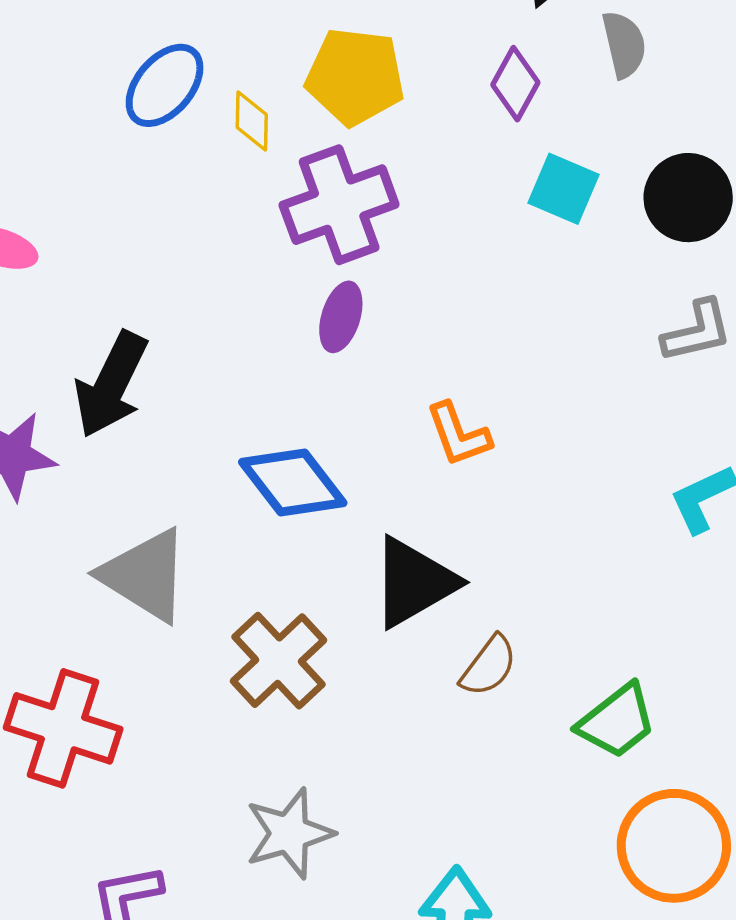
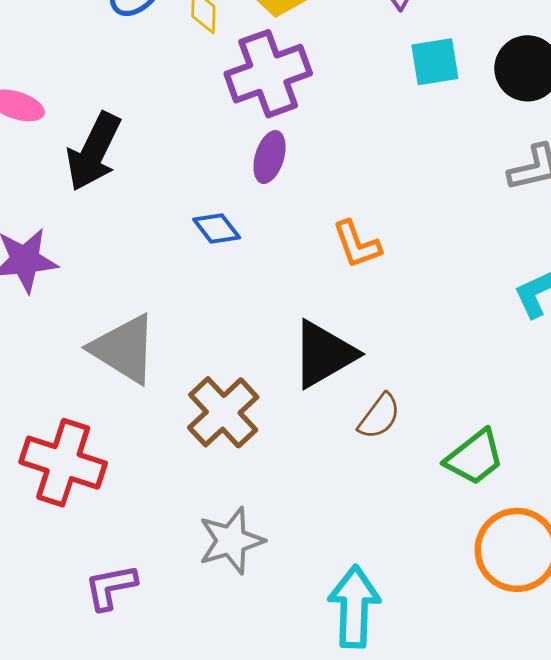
cyan square: (563, 189) -> (435, 62), turned -32
black arrow: (111, 385) -> (94, 152), moved
blue diamond: (293, 483) -> (217, 228), moved, size x0.6

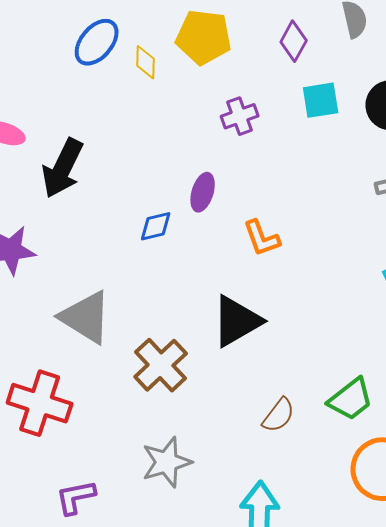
purple cross: (268, 74) -> (240, 116), moved, size x0.6
purple ellipse: (270, 157) -> (203, 192), moved
blue diamond: (217, 228) -> (156, 226), turned -66
brown semicircle: (379, 416) -> (279, 415), moved

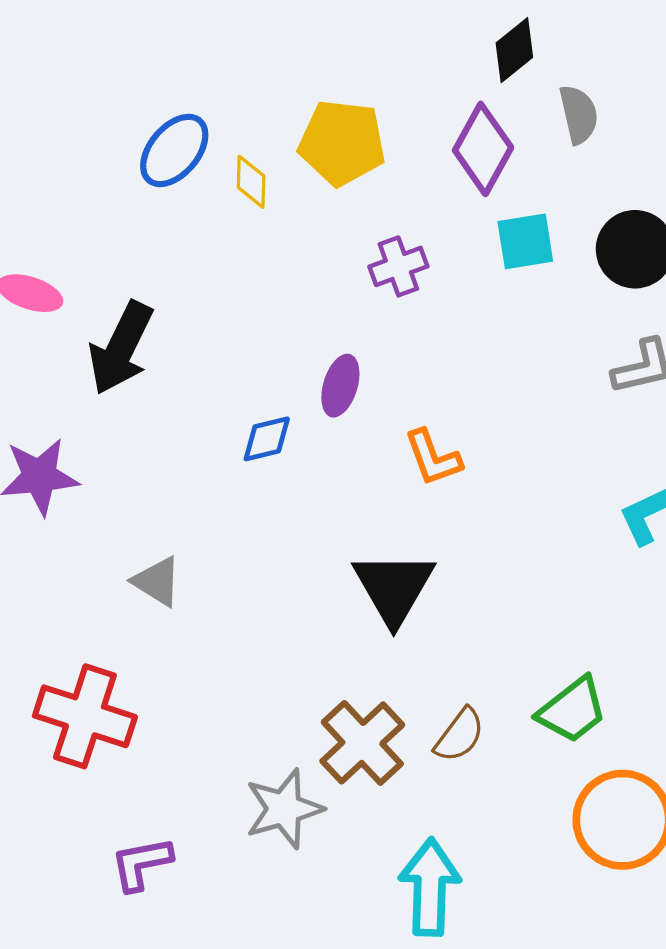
purple diamond: (294, 41) -> (483, 149), size x1.4
gray triangle: (86, 317) -> (157, 582), size x0.6
black triangle: (237, 321) -> (394, 588), turned -30
brown cross: (161, 365) -> (362, 743), moved

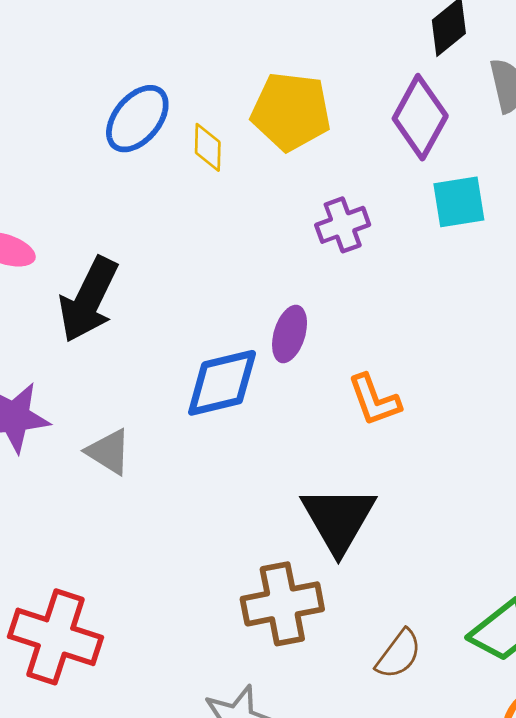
blue diamond: (267, 439) -> (222, 383), size x1.6
gray triangle: (157, 582) -> (109, 452), moved
brown cross: (362, 743) -> (282, 604), moved, turned 32

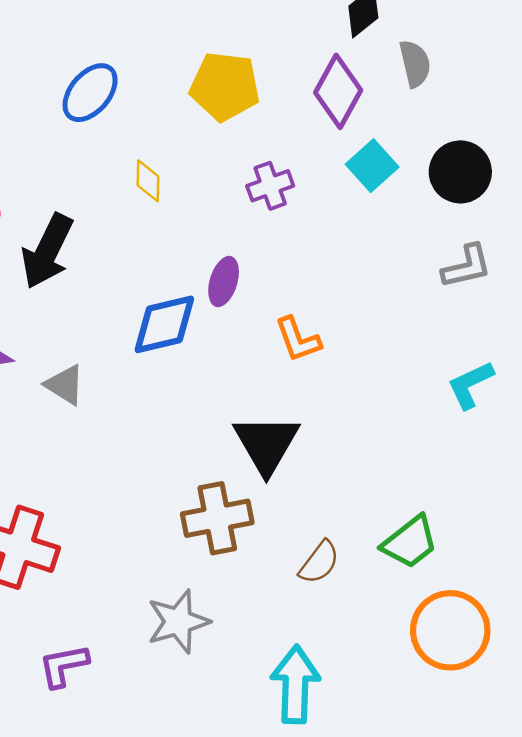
yellow diamond: (208, 147) -> (148, 181), moved
cyan square: (459, 202) -> (372, 166), turned -33

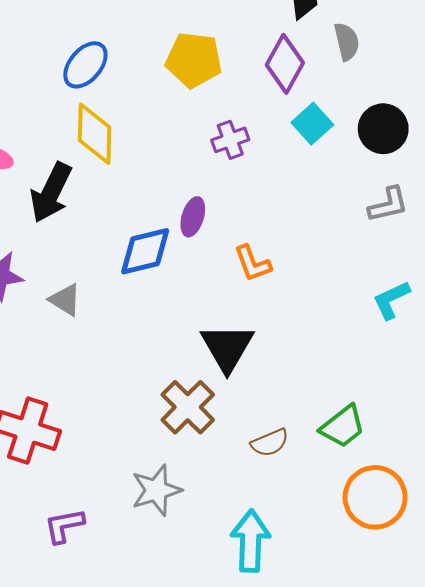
yellow diamond: (148, 181) -> (95, 134), moved, size x1.8
brown cross: (217, 518) -> (188, 407), turned -34
brown semicircle: (319, 562) -> (270, 443), turned 30

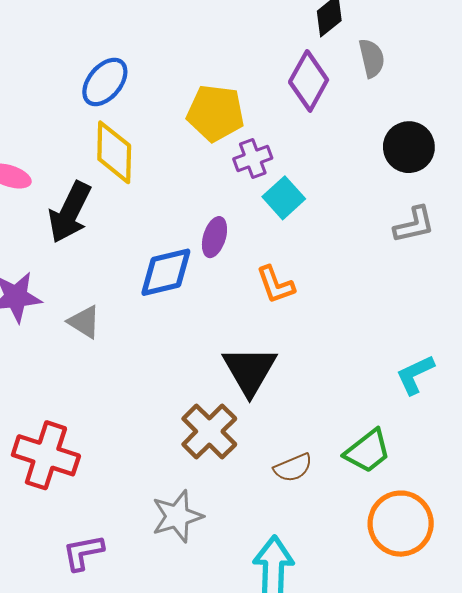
yellow pentagon: (194, 60) -> (216, 113), moved
cyan square: (312, 124) -> (284, 198), moved
cyan L-shape: (391, 300) -> (415, 375), moved

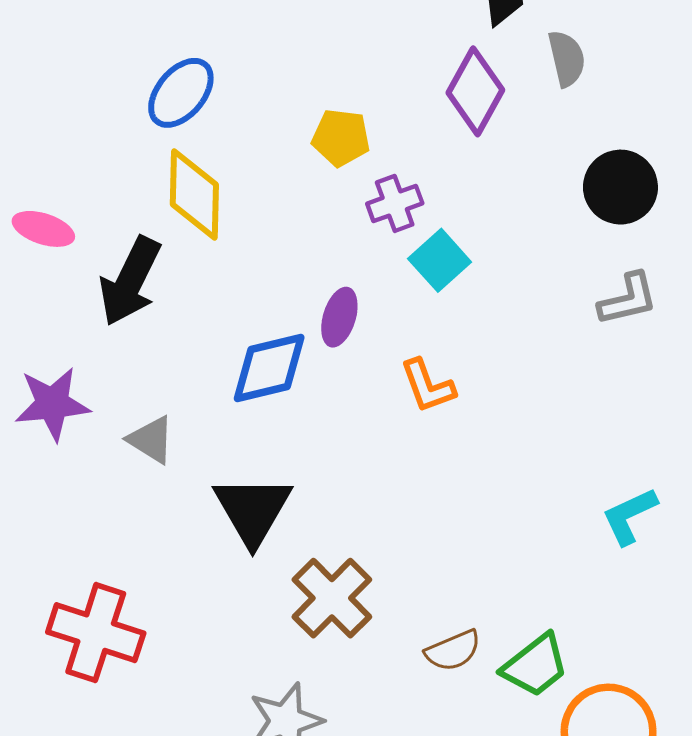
yellow pentagon: (216, 113) -> (341, 138), size x0.7
black triangle: (250, 370) -> (253, 510), moved
green trapezoid: (368, 451) -> (535, 665), moved

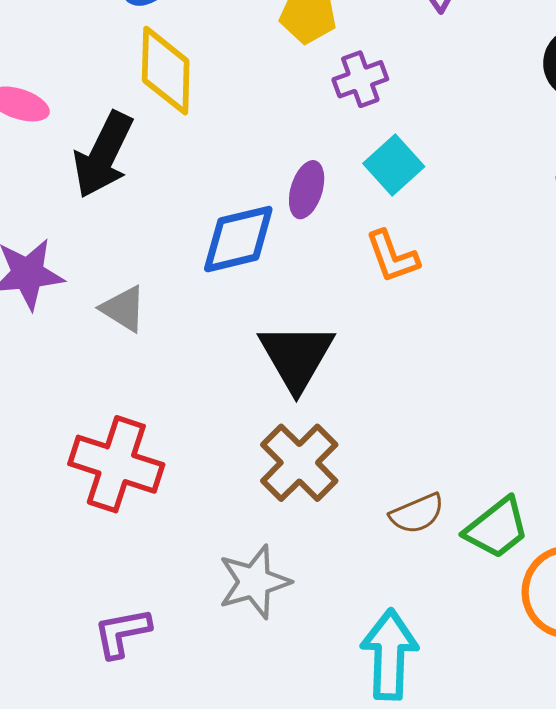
cyan square: (440, 260) -> (394, 165), moved
black triangle: (253, 510) -> (296, 357), moved
red cross: (96, 633) -> (116, 464), moved

